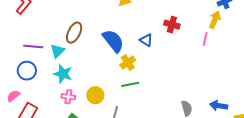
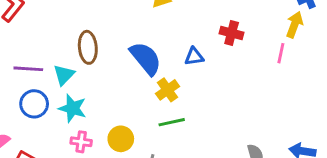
brown ellipse: (74, 33) -> (88, 47), turned -30
blue triangle: (146, 40) -> (194, 57), turned -40
blue circle: (27, 71) -> (34, 104), moved

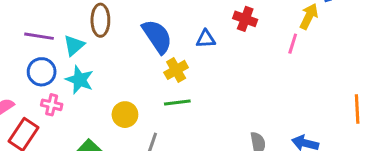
pink cross: (81, 142) -> (52, 105), moved

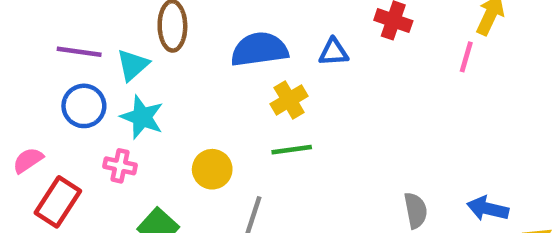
blue semicircle: (157, 36) -> (259, 49), turned -63
pink cross: (52, 105) -> (120, 166), moved

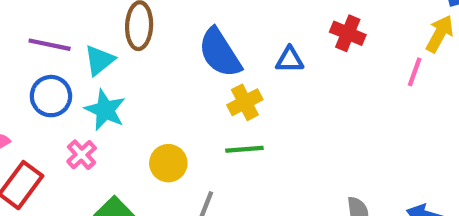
blue semicircle: (259, 49) -> (220, 53), turned -118
pink cross: (120, 166) -> (82, 155), turned 32

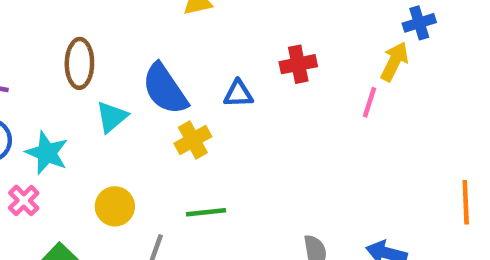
red cross: (348, 33) -> (298, 64), turned -32
cyan triangle: (99, 60) -> (112, 117), moved
green line: (244, 149) -> (206, 212), moved

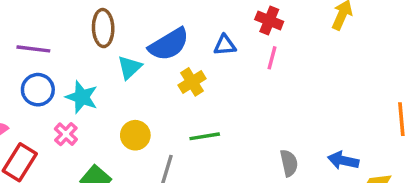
red cross: (298, 64) -> (269, 20), turned 36
blue semicircle: (165, 89) -> (169, 44), turned -84
pink line: (369, 102) -> (272, 58), moved

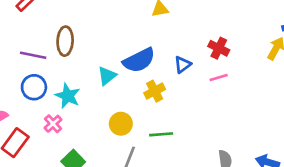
brown ellipse: (103, 28) -> (65, 41), moved
blue triangle: (225, 45) -> (183, 65), turned -36
pink line: (272, 58) -> (219, 77), turned 54
yellow circle: (135, 135) -> (121, 124), moved

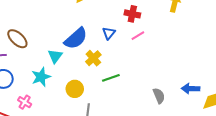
brown ellipse: (65, 41) -> (17, 39), turned -35
cyan star: (68, 96) -> (41, 77), moved, turned -30
green line: (161, 134) -> (111, 78), moved

